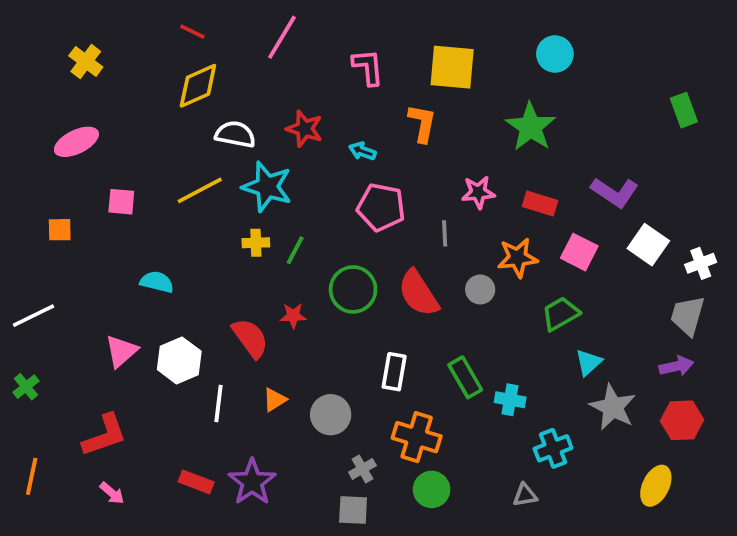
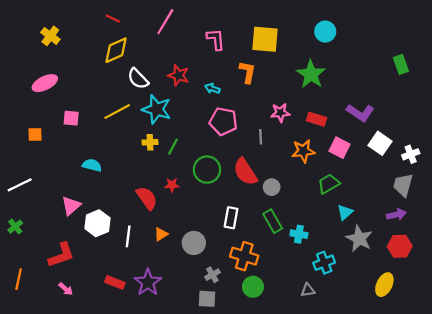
white semicircle: (235, 134) -> (138, 79), turned -145
gray circle: (480, 289) -> (272, 187), moved
white hexagon: (179, 360) -> (97, 223), moved

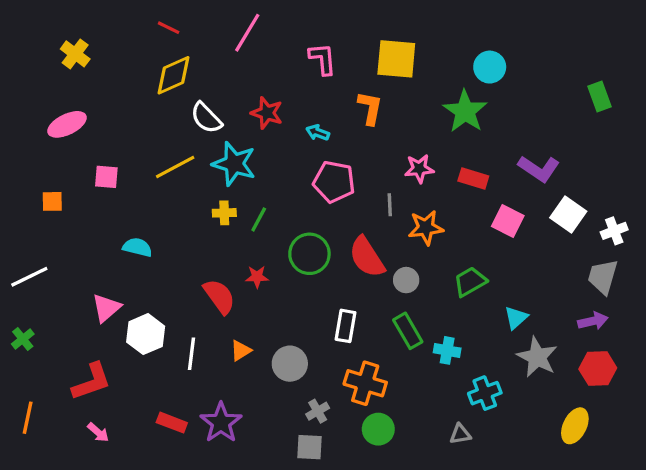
cyan circle: (325, 32) -> (490, 67), moved
orange star: (303, 151) -> (426, 228), moved
green trapezoid: (329, 184) -> (470, 282), moved

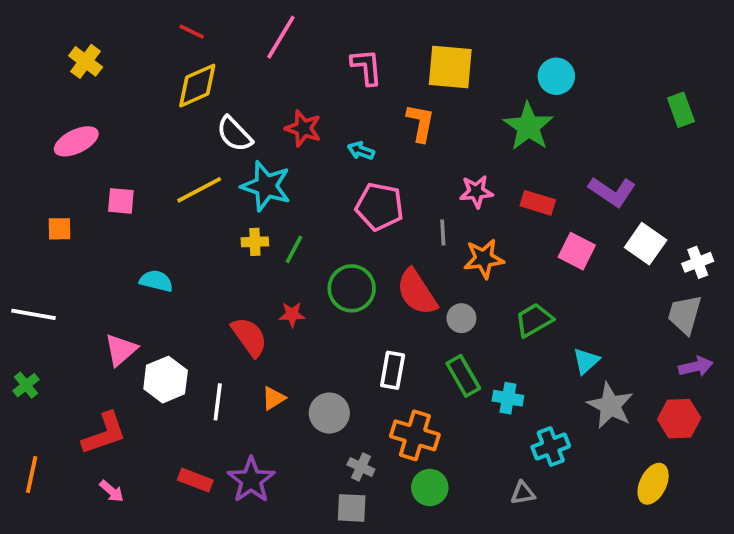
white line: (29, 277) -> (33, 314), turned 36
purple arrow: (593, 321) -> (696, 367), moved
gray cross: (318, 411) -> (361, 467), turned -35

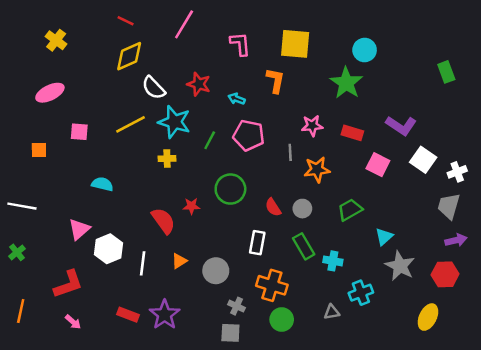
green line: (294, 249) -> (210, 140), moved
red semicircle: (417, 292) -> (273, 207), moved, size x0.6
gray triangle: (523, 493) -> (332, 312), moved

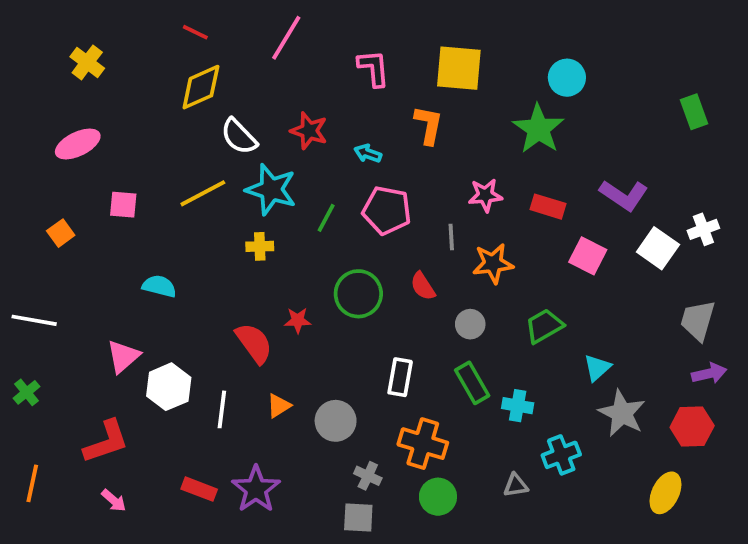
orange square: (39, 150) -> (61, 233), turned -35
white cross: (457, 172) -> (703, 229), moved
red semicircle: (273, 207) -> (423, 286), moved

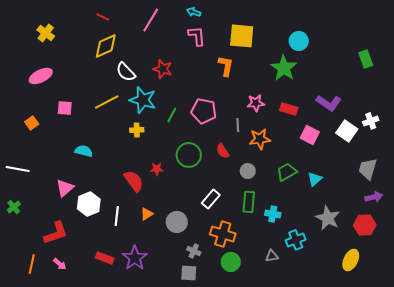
cyan arrow: (368, 153) -> (194, 12), moved
cyan triangle: (597, 368) -> (315, 179), moved
white rectangle: (400, 377) -> (211, 199), turned 30
green rectangle: (472, 383) -> (249, 202), turned 35
orange line: (32, 483) -> (32, 264), moved

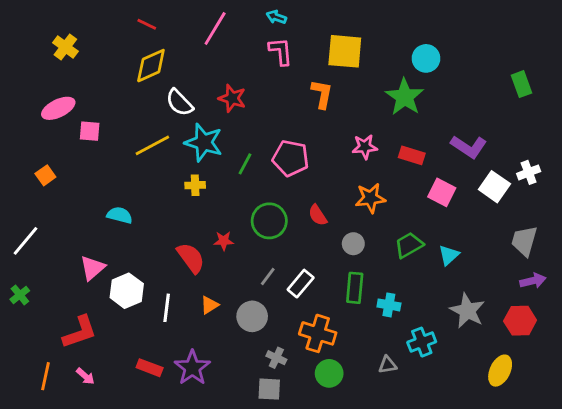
pink square: (65, 108) -> (90, 131), moved
gray line: (238, 125) -> (268, 276), moved, turned 40
white line: (18, 169) -> (26, 241), turned -60

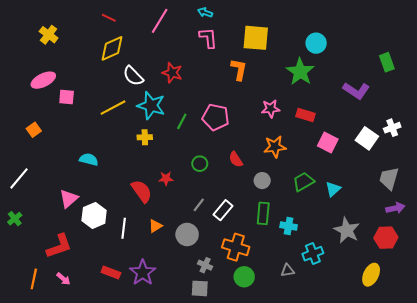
purple L-shape: (469, 147) -> (356, 91), moved
green circle: (269, 221) -> (200, 164), size x0.6

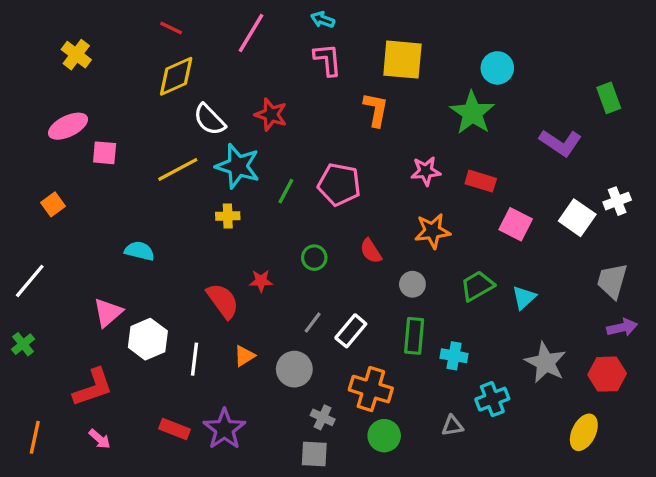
orange line: (34, 279) -> (35, 437), moved

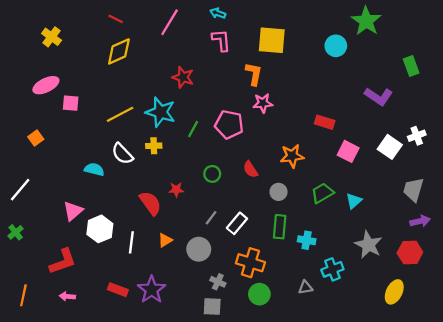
green star: (472, 113) -> (366, 21), moved
white semicircle: (209, 120) -> (122, 154), moved
pink star: (426, 171) -> (263, 103), moved
pink arrow: (100, 439) -> (67, 296), turned 144

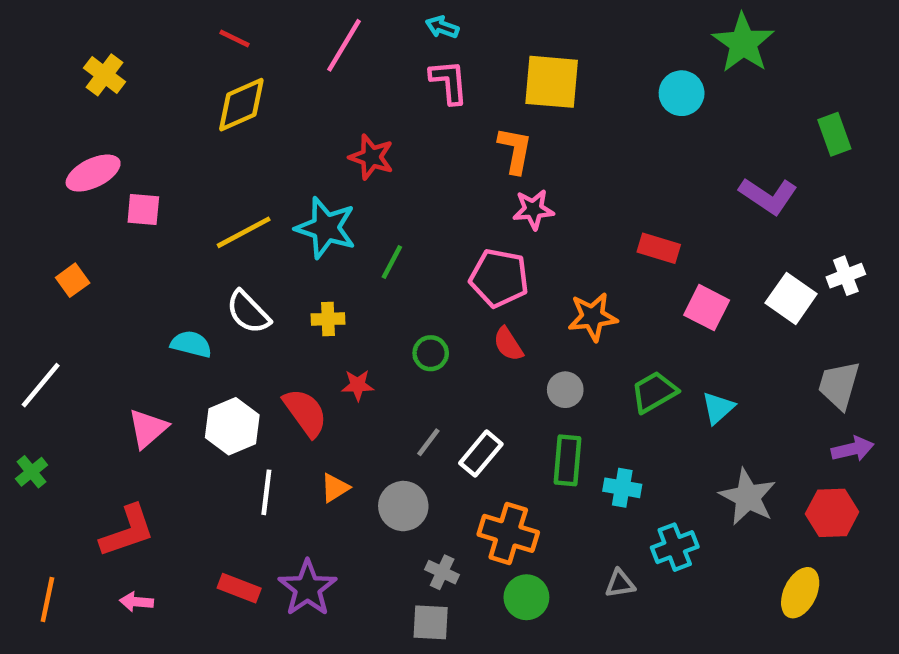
pink pentagon: (229, 124) -> (499, 278), moved
yellow cross: (154, 146) -> (328, 319), moved
white hexagon: (100, 229) -> (232, 426), moved

